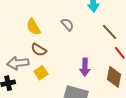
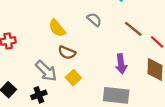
brown line: (110, 32) -> (133, 29), moved
gray arrow: (18, 63) -> (46, 71), turned -120

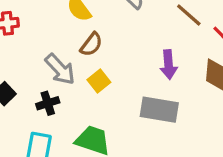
brown semicircle: (67, 53) -> (91, 44), turned -78

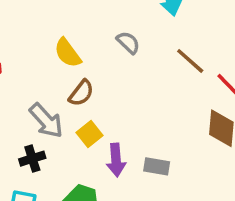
purple arrow: (169, 65) -> (116, 160), moved
gray rectangle: (159, 110) -> (157, 166), size x0.6

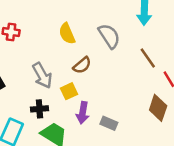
gray semicircle: (128, 42) -> (109, 36), size x1.5
brown semicircle: (81, 93) -> (82, 65), moved
black cross: (32, 159) -> (39, 109), moved

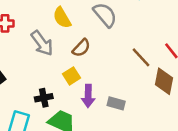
brown line: (148, 58) -> (141, 57), moved
gray arrow: (42, 76) -> (42, 43), moved

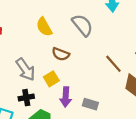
gray arrow: (42, 43) -> (26, 69), moved
brown semicircle: (81, 48) -> (61, 54), turned 66

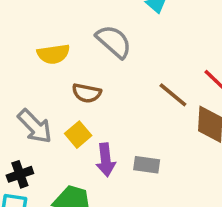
yellow semicircle: (44, 27) -> (53, 54), turned -60
black cross: (26, 98) -> (20, 174), moved

